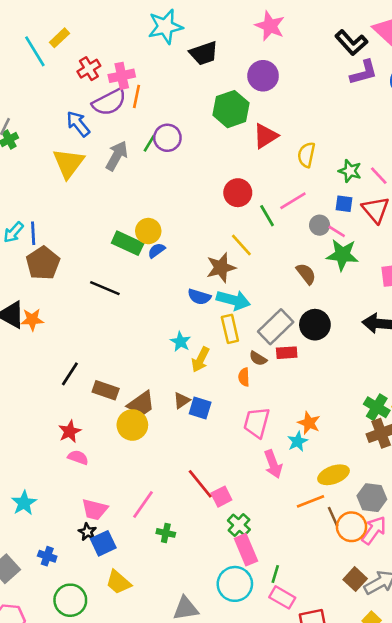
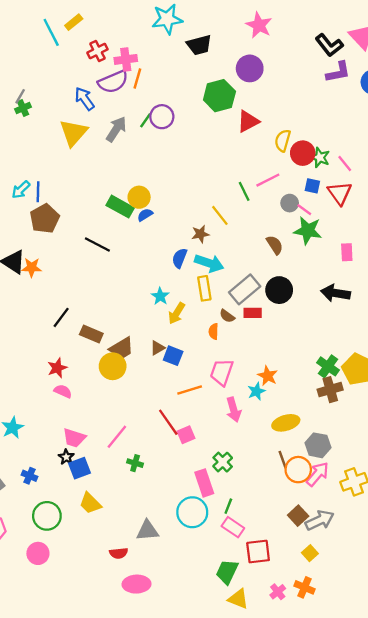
red circle: (238, 193) -> (303, 153), moved
brown star: (221, 268) -> (200, 234), size x0.7
blue semicircle: (199, 297) -> (180, 258), turned 90
orange line: (310, 501) -> (190, 390), moved
green cross: (239, 525) -> (223, 462), moved

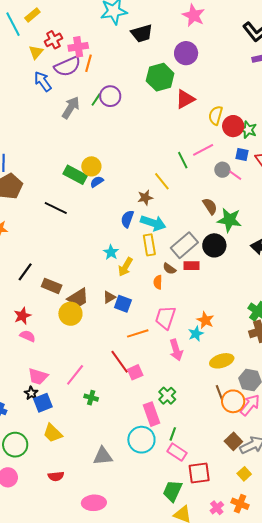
yellow triangle: (73, 133) -> (36, 52), moved, size x0.6
green star: (308, 231) -> (229, 220), moved
red semicircle: (119, 553) -> (56, 476), moved

